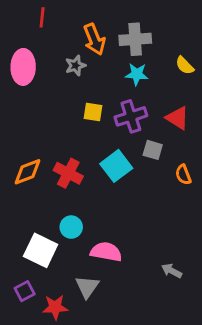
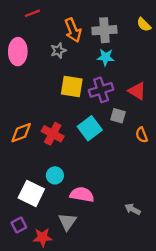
red line: (42, 17) -> (32, 13), turned 63
yellow semicircle: (185, 65) -> (144, 25), moved
yellow square: (93, 112) -> (72, 86), size x1.5

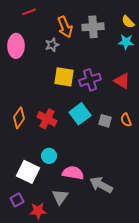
cyan star: (106, 57) -> (126, 42), moved
gray square: (118, 116) -> (105, 121), moved
orange diamond: (21, 133) -> (19, 118), turned -35
gray arrow: (133, 209) -> (101, 185), moved, size x1.6

